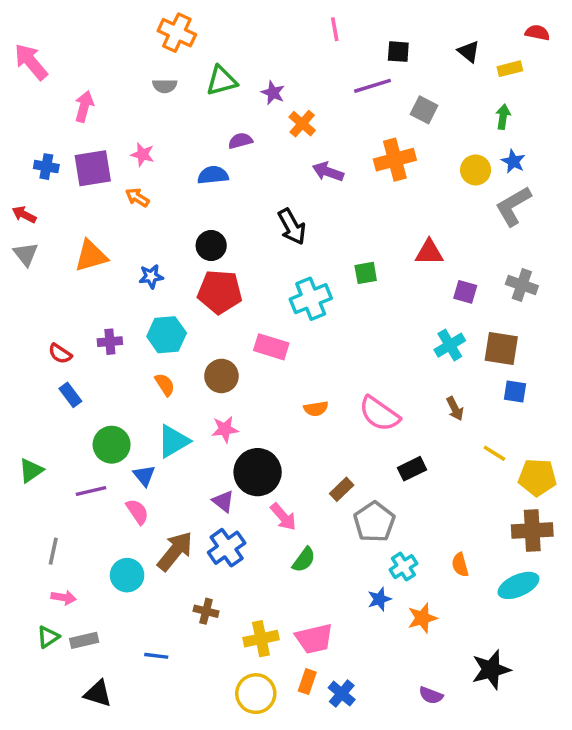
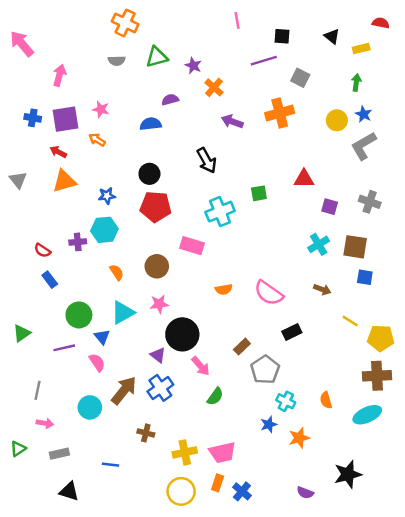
red arrow: (24, 215) -> (58, 152), moved
cyan hexagon: (167, 335) -> (104, 230), moved
brown arrow: (455, 409) -> (322, 289), turned -42
cyan cross: (403, 567) -> (286, 401), turned -30
green triangle: (48, 637) -> (18, 449), moved

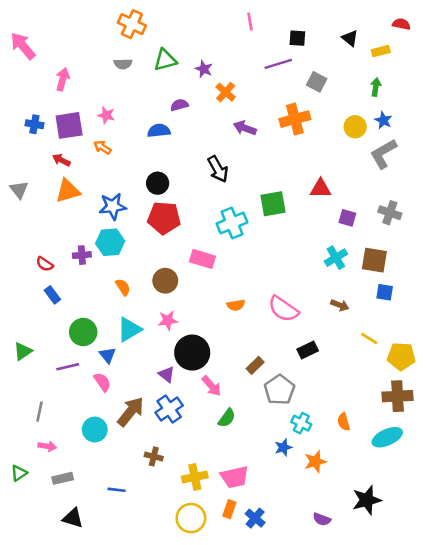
green square: (259, 193) -> (273, 204), size x1.5
blue star: (107, 196) -> (113, 206), size x1.5

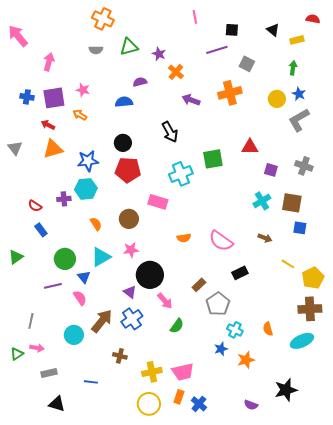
green triangle: (23, 351) -> (16, 257), moved
yellow pentagon: (401, 356) -> (313, 278), turned -30
green triangle: (19, 473) -> (17, 354), moved

